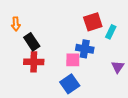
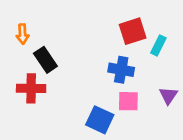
pink square: (73, 60) -> (128, 101), moved
red cross: (34, 62) -> (31, 88), moved
blue square: (70, 84) -> (100, 120), turned -30

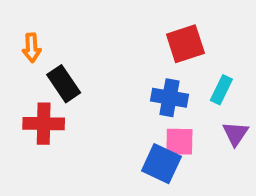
cyan rectangle: (158, 45) -> (221, 90), moved
blue square: (100, 120) -> (161, 164), moved

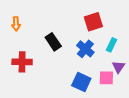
black rectangle: (64, 84) -> (53, 42), moved
blue cross: (169, 98) -> (85, 49), turned 30
pink square: (179, 142) -> (106, 78), moved

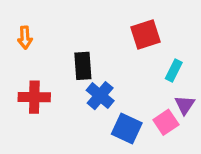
black rectangle: (53, 42) -> (83, 66), turned 30
blue cross: (85, 49) -> (100, 96), moved
pink square: (106, 78) -> (166, 122), turned -35

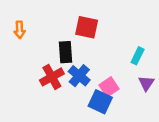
red square: (146, 34) -> (87, 27), moved, turned 30
red cross: (34, 97) -> (52, 77), moved, turned -30
pink square: (166, 122) -> (109, 87), moved

